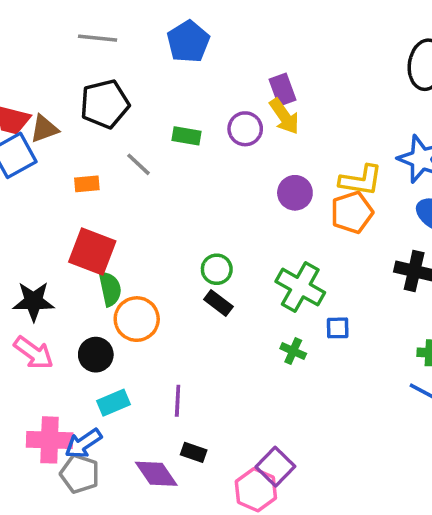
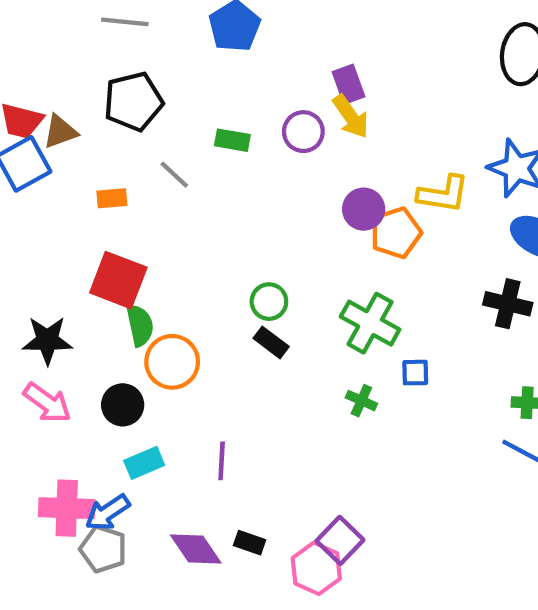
orange pentagon: (352, 212) -> (396, 233), moved
black rectangle: (194, 452) -> (250, 543), moved

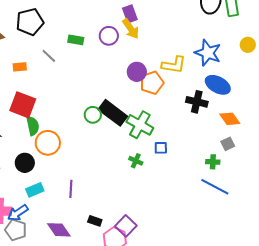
black cross: (508, 304) -> (197, 102), moved
black rectangle: (271, 342) -> (113, 113), moved, size x1.8
black rectangle: (250, 543) -> (95, 221), moved

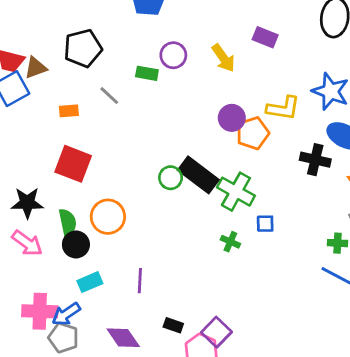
purple rectangle: (130, 14) -> (265, 37), moved, turned -48
purple circle: (109, 36) -> (173, 55), moved
green semicircle: (33, 126) -> (68, 222), moved

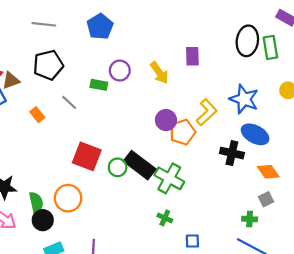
purple rectangle: (265, 37) -> (192, 56), turned 66
yellow L-shape: (283, 108) -> (207, 112), turned -52
orange rectangle: (69, 111) -> (37, 115), turned 56
red square: (73, 164) -> (87, 156), moved
blue square: (265, 224) -> (192, 241), moved

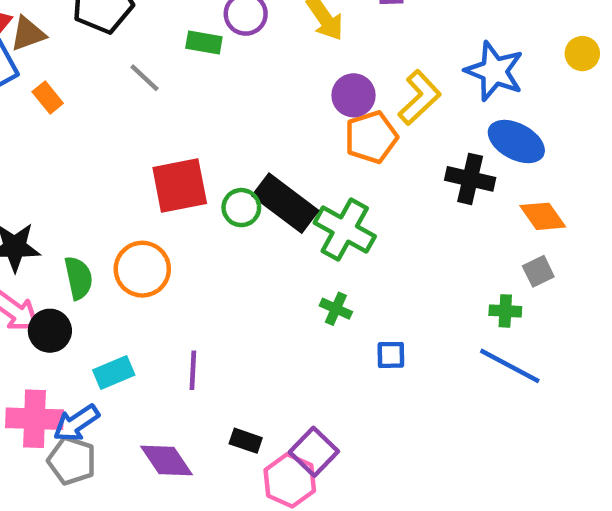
orange rectangle: (37, 115) -> (48, 98), moved
purple circle: (166, 120) -> (354, 95), moved
red square: (87, 156) -> (180, 186), turned -32
black circle: (43, 220) -> (50, 331), moved

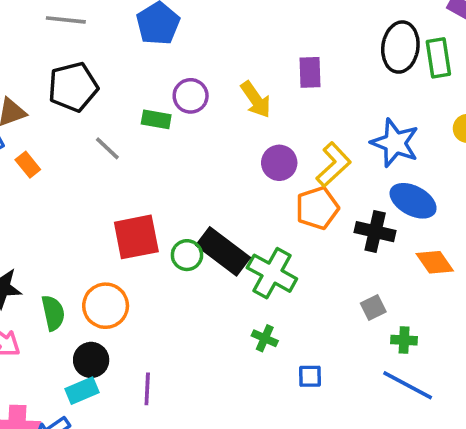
orange pentagon: (371, 137) -> (317, 208), moved
gray square: (538, 271) -> (373, 308), moved
black circle: (50, 331) -> (91, 360), moved

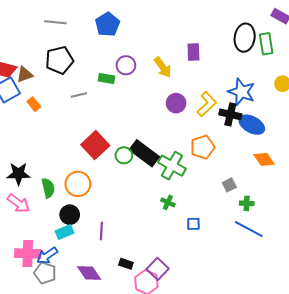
gray line: (107, 148) -> (79, 95), turned -56
orange pentagon: (317, 208) -> (203, 147), moved
black cross: (375, 232) -> (230, 114), moved
red square: (136, 237) -> (95, 145), turned -32

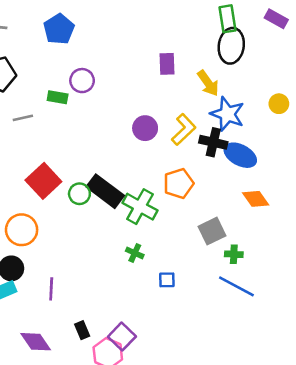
green rectangle: (266, 44) -> (227, 19), moved
yellow arrow: (163, 67) -> (208, 83), moved
gray square: (229, 185) -> (212, 231), size x1.5
black rectangle: (126, 264) -> (82, 330), turned 48

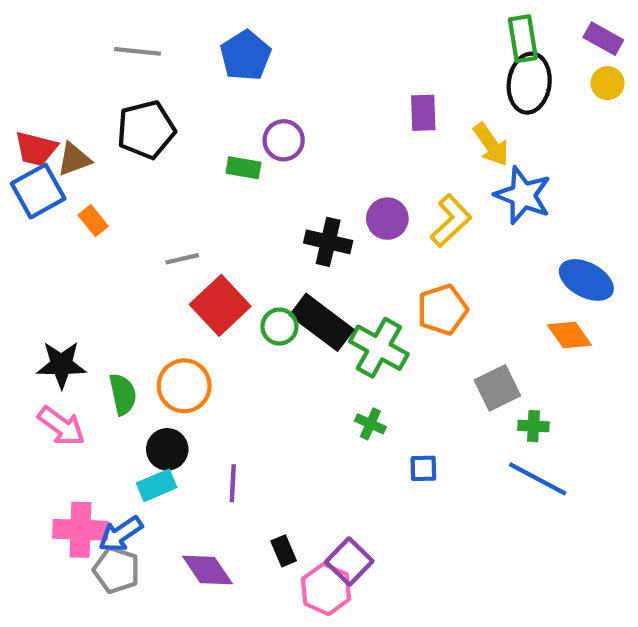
yellow circle: (279, 104) -> (608, 83), moved
gray line: (23, 118) -> (182, 259), moved
black cross: (213, 142) -> (328, 242), moved
blue ellipse: (240, 155) -> (586, 280), moved

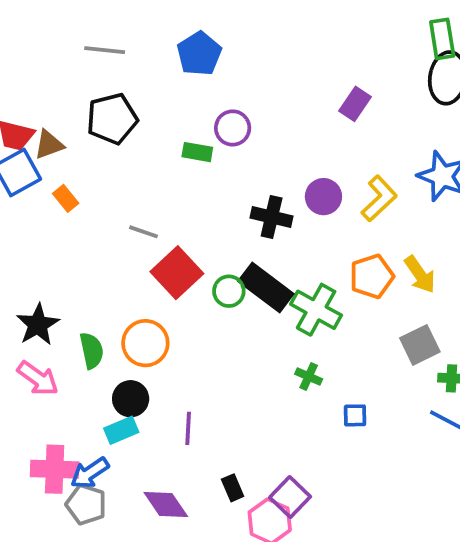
purple rectangle: (423, 113) -> (355, 104), turned 36
yellow arrow: (491, 144) -> (420, 274), moved
gray line: (182, 259) -> (144, 232), turned 32
black star: (61, 365) -> (38, 325), turned -30

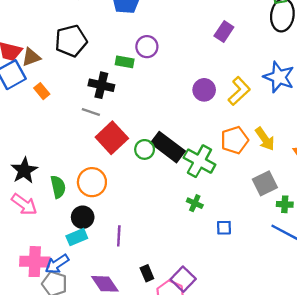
black cross: (272, 217) -> (101, 85), moved

